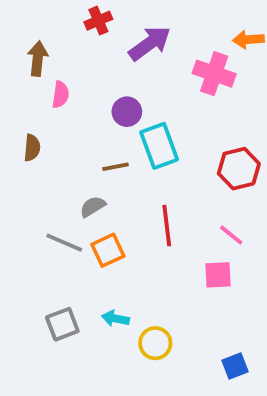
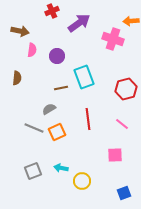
brown arrow: (38, 59) -> (20, 31), turned 96
purple circle: (127, 112) -> (57, 56), moved
pink square: (218, 275) -> (115, 155), moved

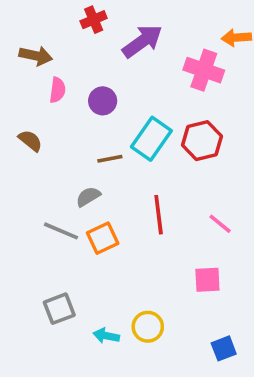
cyan rectangle: (84, 77) -> (151, 139), turned 55
brown semicircle: (17, 78) -> (30, 141), turned -56
red hexagon: (126, 89) -> (202, 141), moved
cyan arrow: (61, 168) -> (106, 336), moved

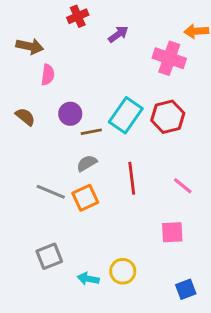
purple arrow: (142, 41) -> (118, 34), size x0.6
purple circle: (103, 101) -> (70, 114), moved
gray semicircle: (88, 197) -> (87, 163), moved

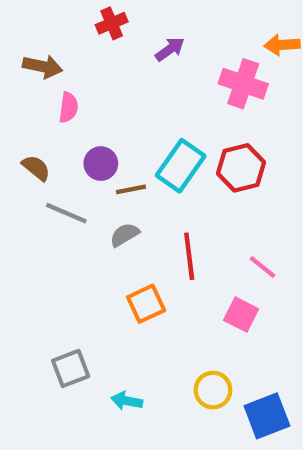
gray line: (51, 192) -> (66, 213), moved
orange square: (85, 198) -> (146, 304), moved
pink square: (172, 232) -> (241, 315), moved, turned 30
yellow circle: (123, 271) -> (213, 390), moved
blue square: (186, 289) -> (267, 416), size x1.5

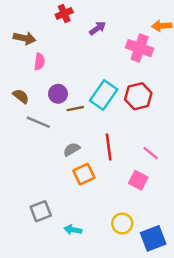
gray semicircle: (125, 235) -> (72, 149), moved

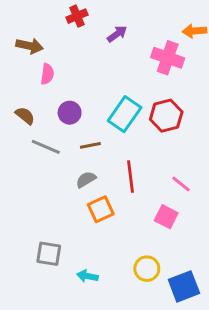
brown line: (75, 109) -> (90, 145), moved
gray square: (41, 211) -> (49, 254), turned 30

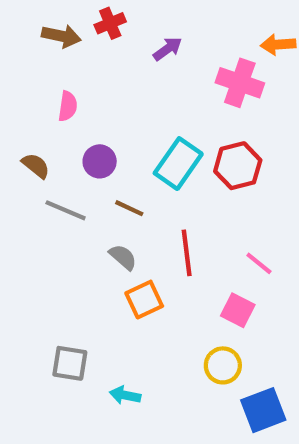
brown arrow: (29, 46) -> (61, 36), moved
brown line: (90, 145) -> (129, 208), turned 36
gray semicircle: (86, 180) -> (123, 257), turned 72
yellow circle: (147, 269) -> (223, 365), moved

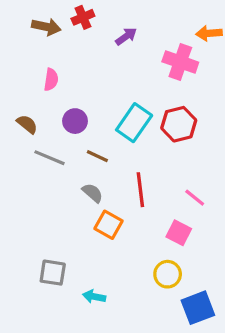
orange square: (144, 300) -> (109, 225), turned -36

